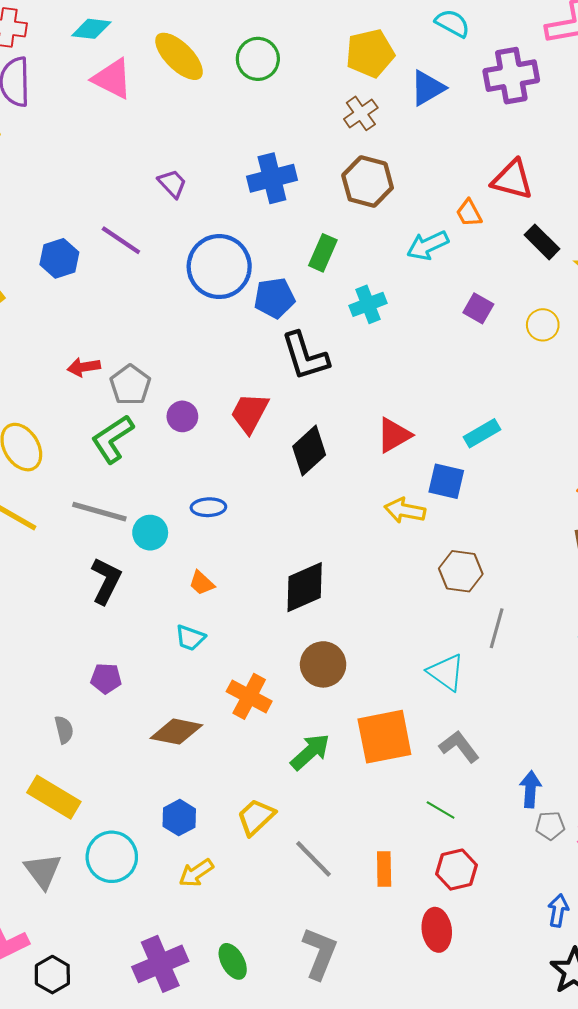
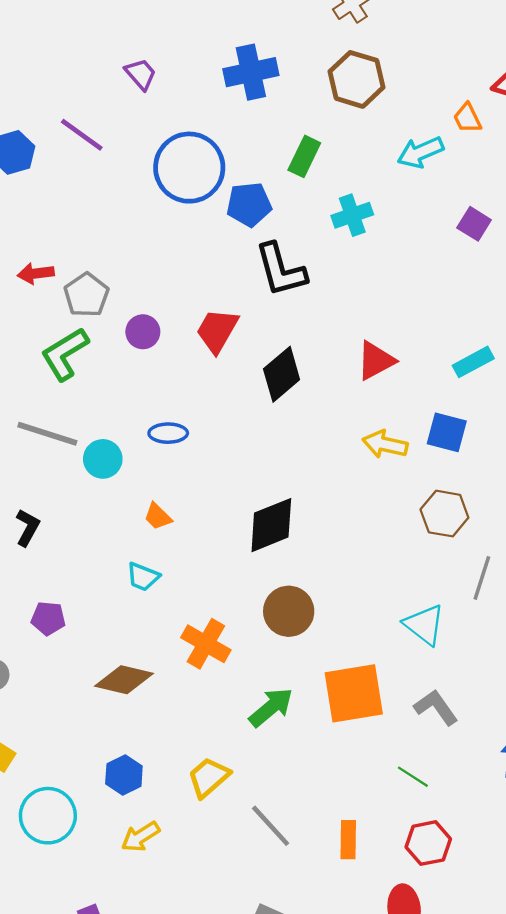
blue square: (446, 481) -> (447, 432), moved
black L-shape: (106, 581) -> (28, 528), moved, size x0.7

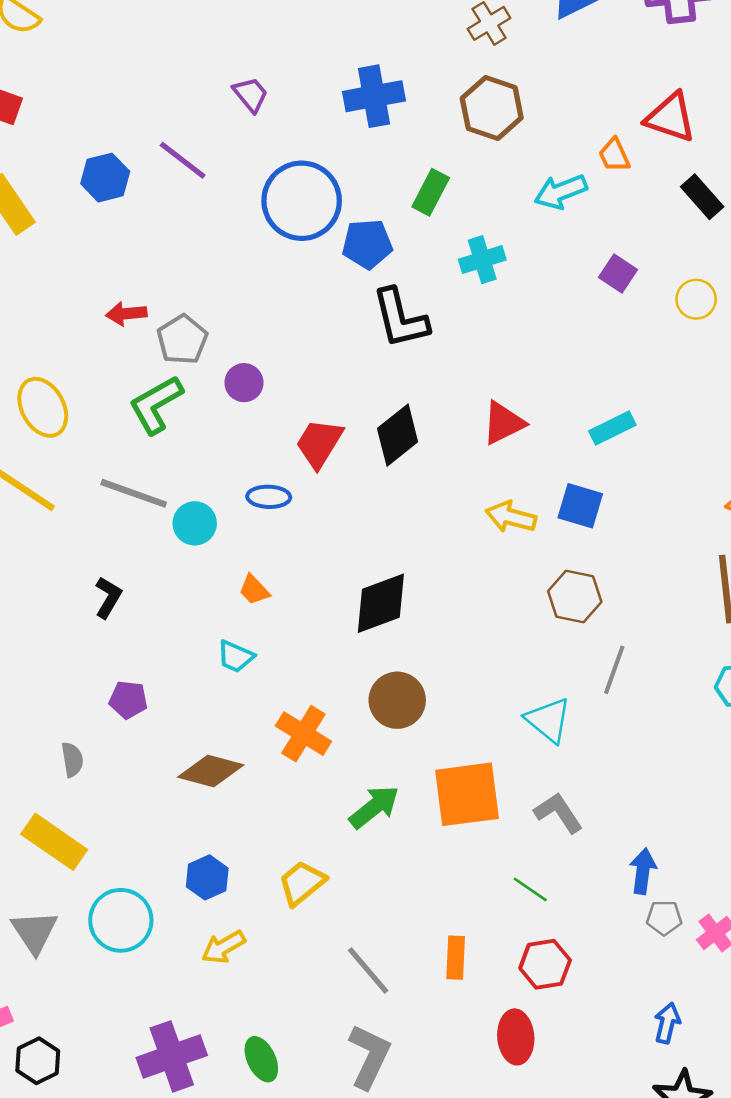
red trapezoid: (217, 330) -> (319, 443), moved
gray line: (271, 826) -> (368, 970), moved

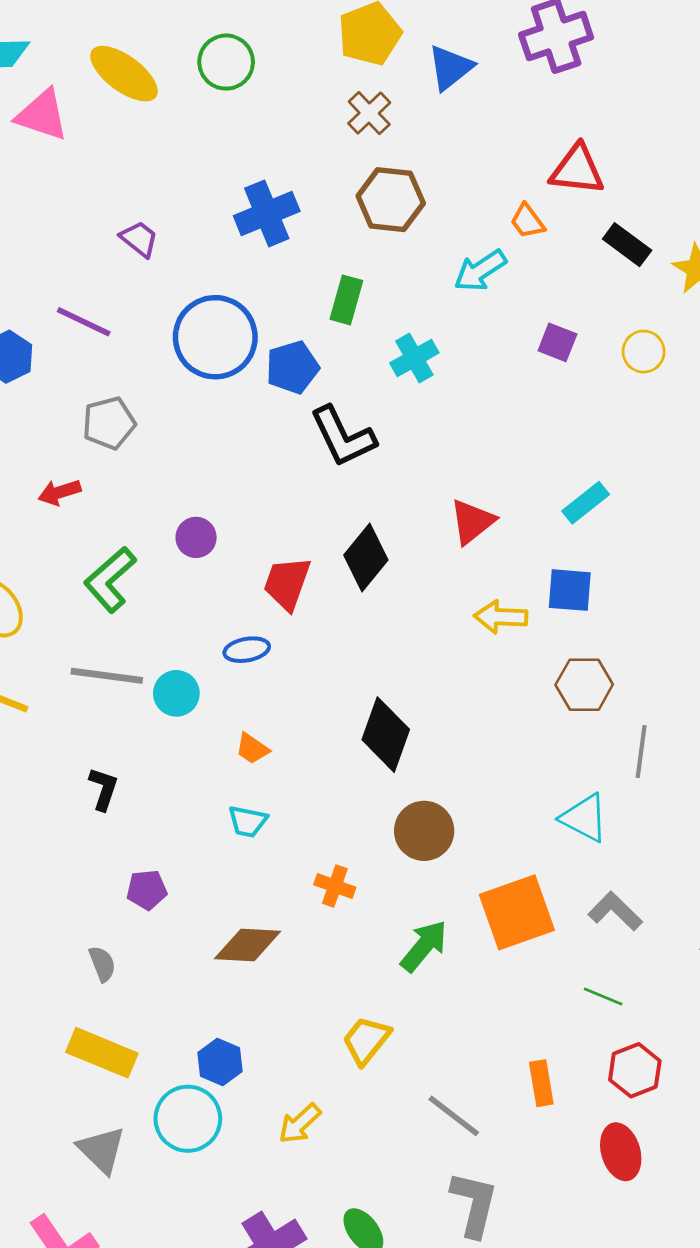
gray pentagon: (182, 340) -> (109, 423), moved, turned 30
black diamond: (381, 603) -> (386, 735), turned -38
orange cross: (303, 734) -> (335, 886), size x0.7
blue hexagon: (207, 877) -> (220, 1062), moved

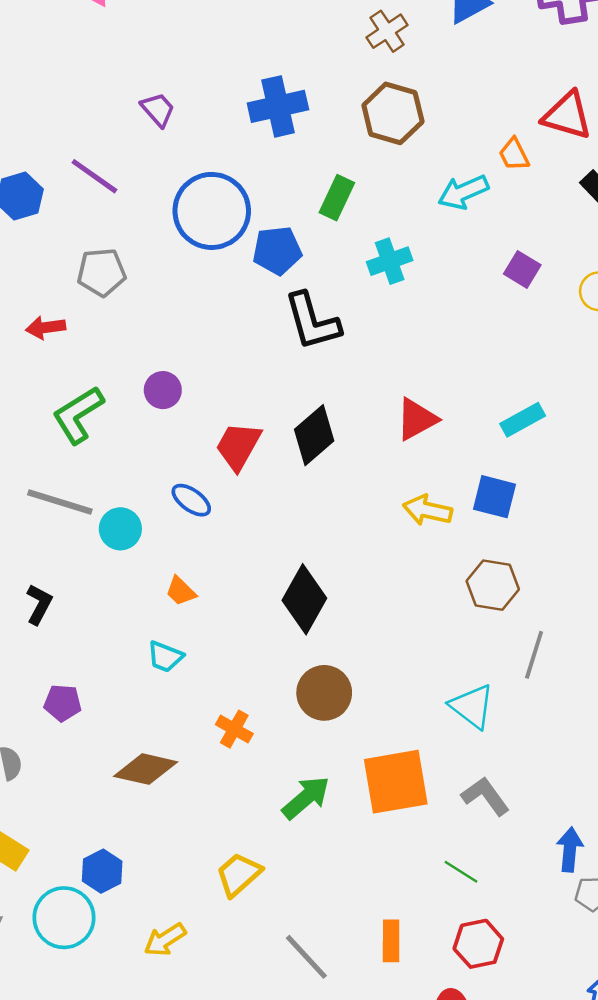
blue ellipse: (247, 650) -> (191, 500), turned 36

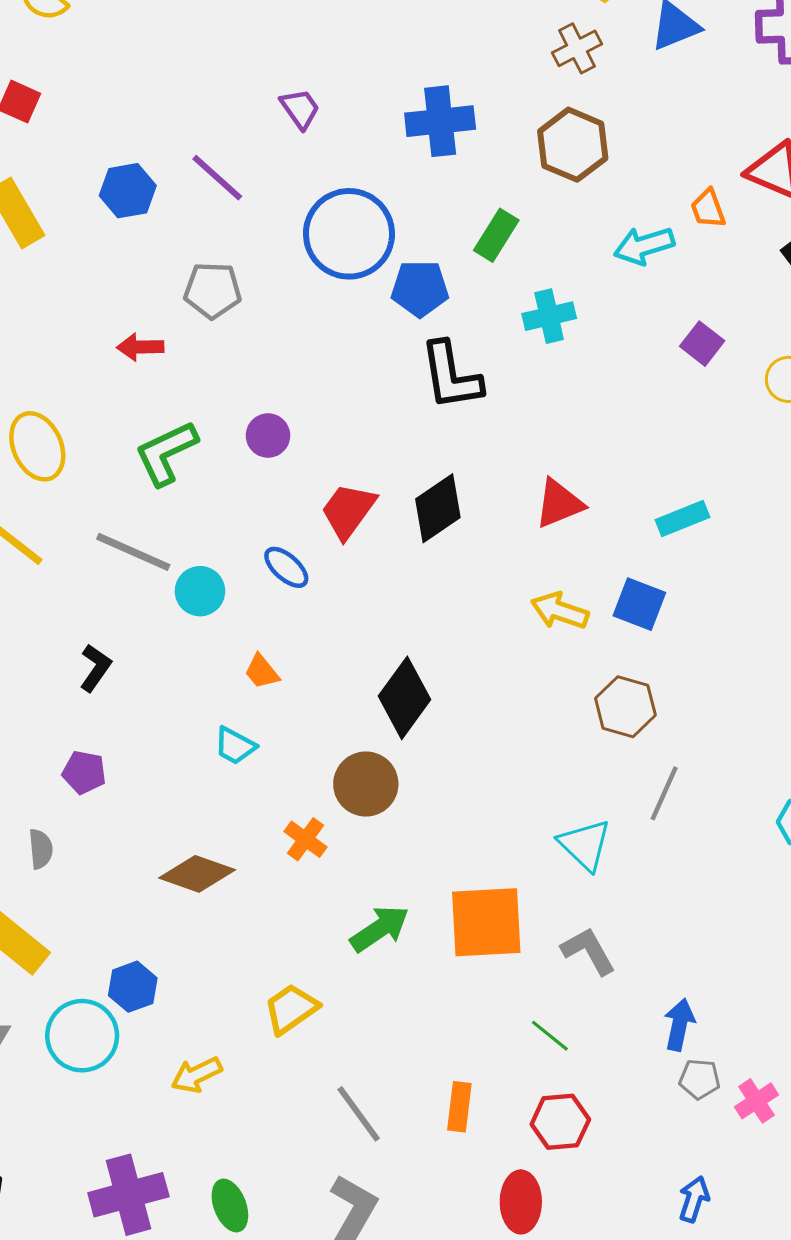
brown circle: (324, 693) -> (366, 784), moved
purple pentagon: (63, 703) -> (84, 772), moved

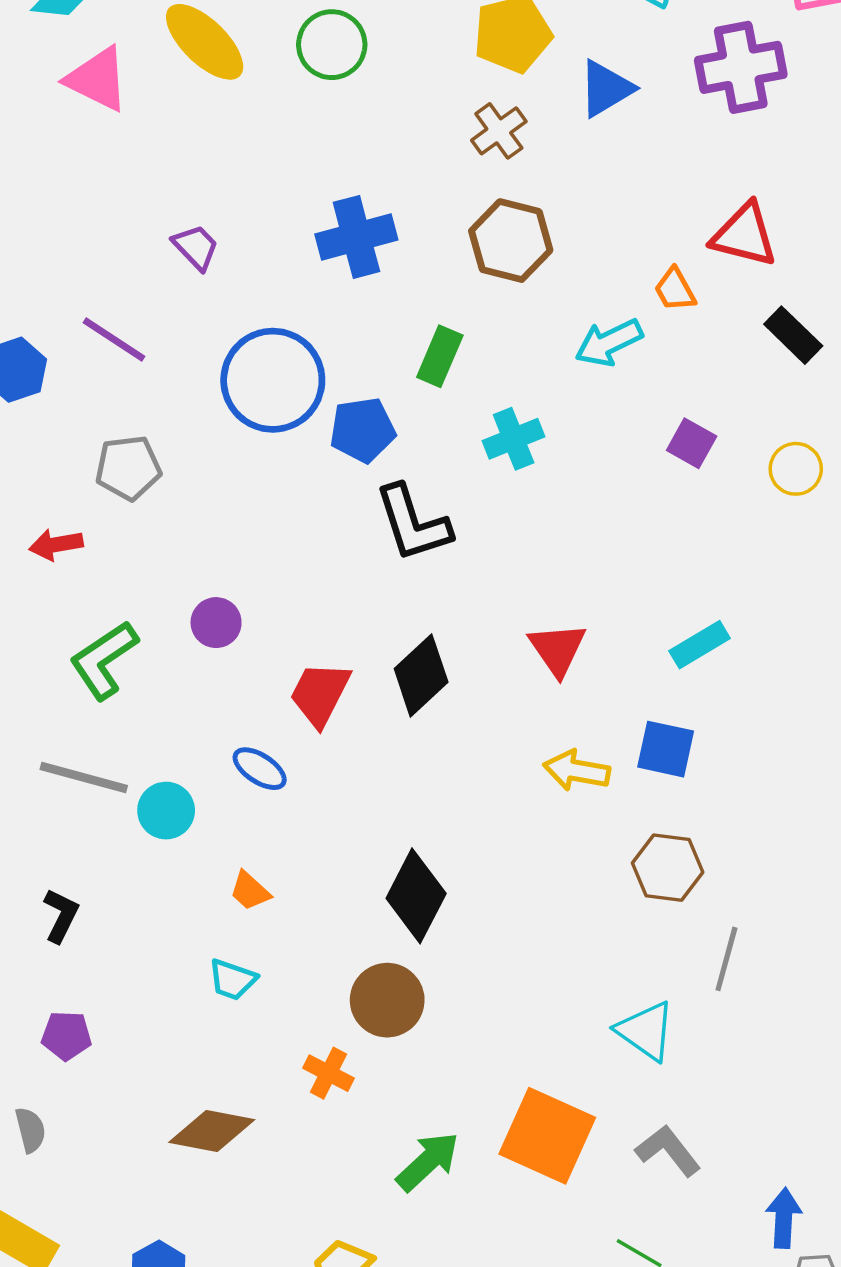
red triangle: (559, 504) -> (557, 649), turned -34
orange square: (486, 922) -> (547, 1136), turned 36

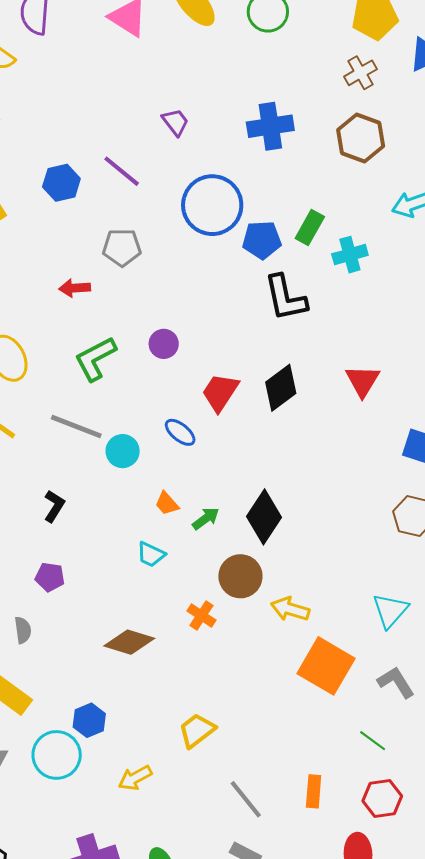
green rectangle: (440, 356) -> (310, 227), moved
yellow arrow: (577, 771) -> (290, 609), moved
cyan triangle: (646, 1031) -> (390, 611), turned 30
green arrow: (428, 1161) -> (206, 518), moved, size x0.7

